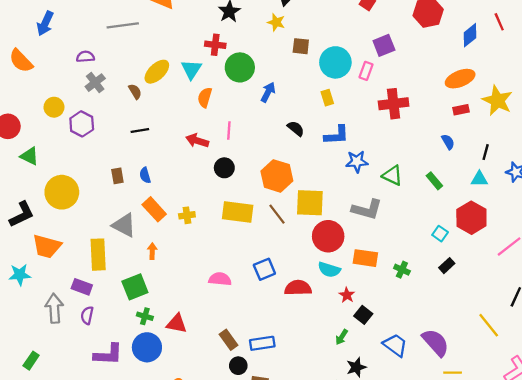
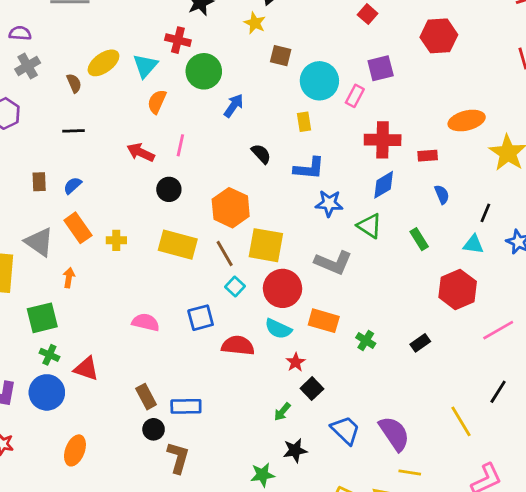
blue diamond: (470, 35) -> (384, 185), moved
red rectangle: (461, 110) -> (428, 156), moved
blue semicircle: (145, 175) -> (72, 185), turned 56
cyan square: (440, 234) -> (235, 286), moved

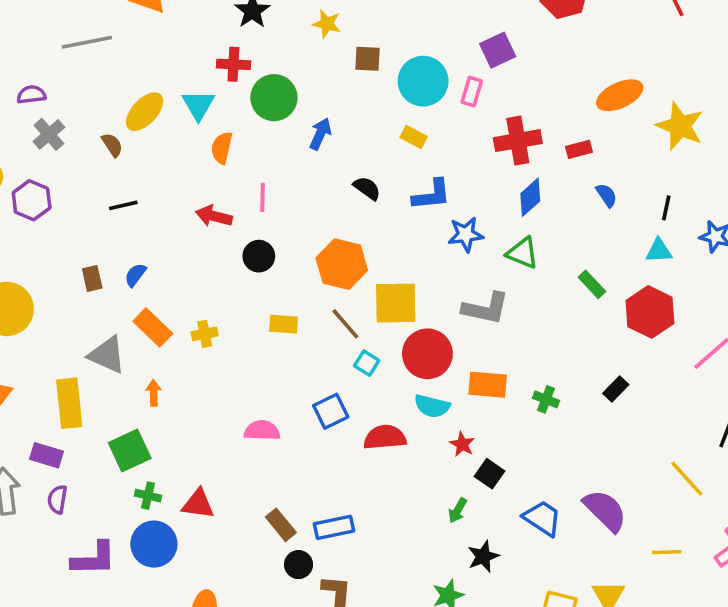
yellow rectangle: (304, 122) -> (414, 137), turned -42
green rectangle: (419, 239) -> (592, 284), moved
yellow rectangle: (178, 245) -> (284, 324), size x0.6
yellow line: (410, 472) -> (667, 552), moved

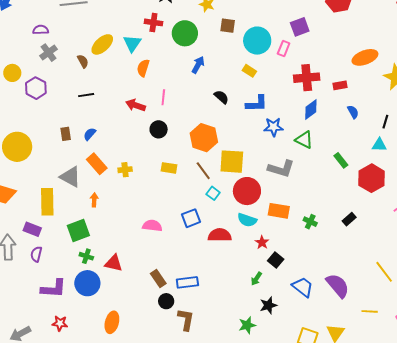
green circle: (274, 98) -> (185, 33), moved

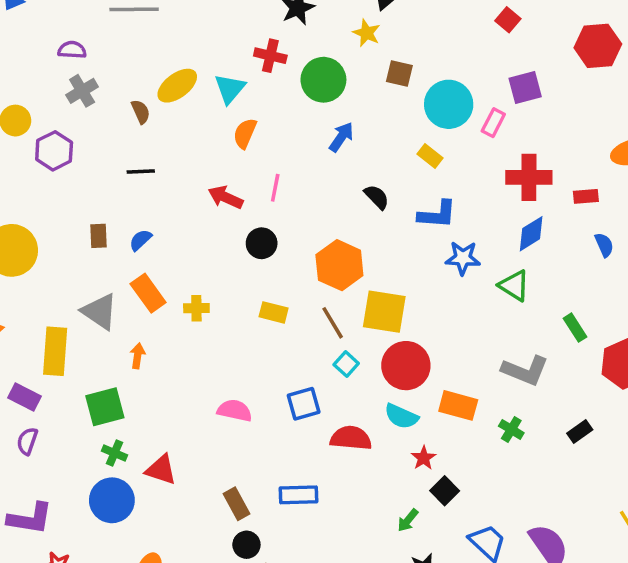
gray L-shape: (281, 169) -> (525, 370), moved
blue rectangle: (187, 282) -> (298, 495), moved
purple L-shape: (54, 289) -> (30, 519), moved

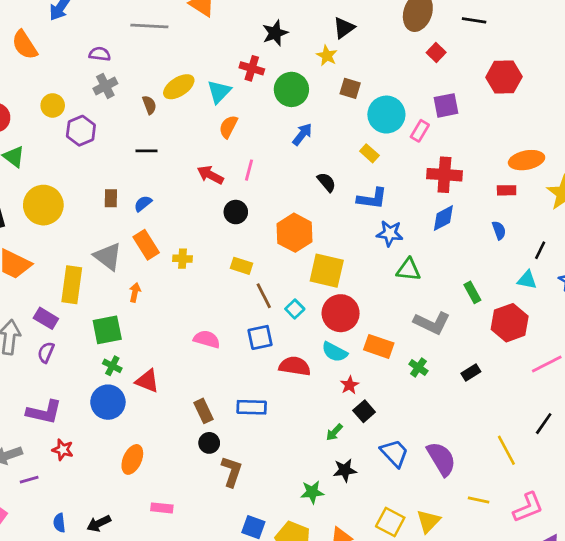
red rectangle: (586, 196) -> (507, 190), moved
green triangle: (514, 285) -> (408, 270), moved, turned -30
brown line: (333, 323) -> (264, 296), moved

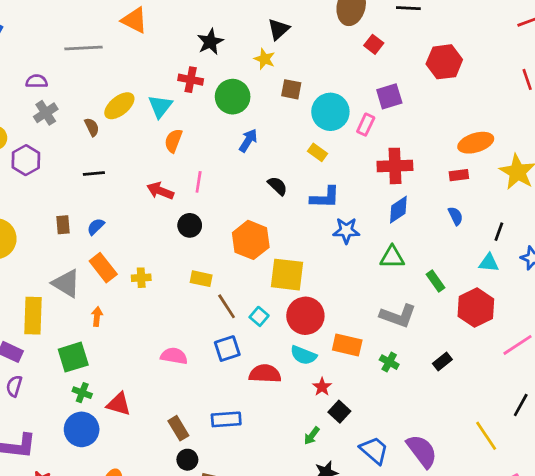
green triangle: (408, 270) -> (392, 257), moved

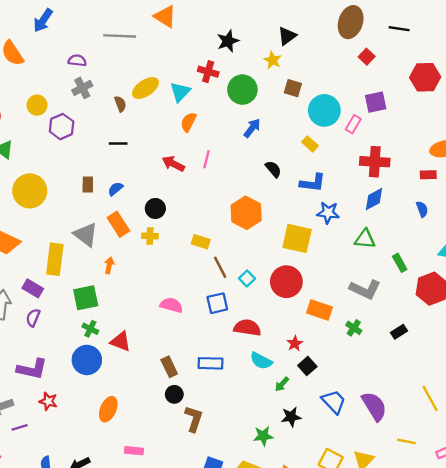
black circle: (190, 225) -> (155, 208), moved
yellow square: (287, 275) -> (297, 238), moved
cyan semicircle: (303, 355) -> (261, 361), moved

